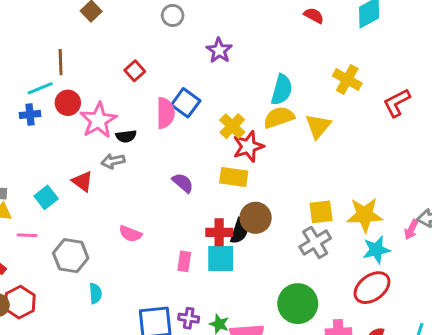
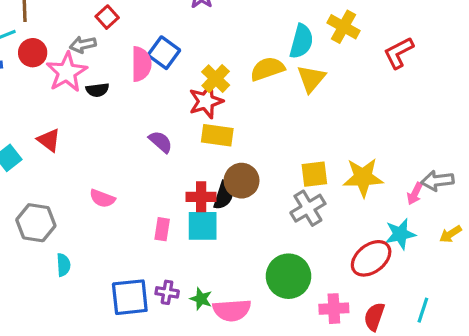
cyan semicircle: (282, 90) -> (301, 41), moved
red star: (248, 146) -> (206, 101), moved
gray arrow: (113, 161) -> (83, 45), moved
cyan star: (376, 250) -> (400, 234), moved

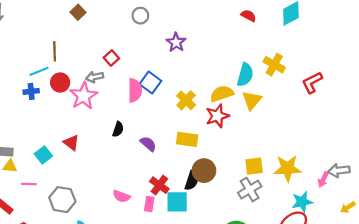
black semicircle: (97, 90) -> (118, 129), moved, turned -64
red star: (206, 101) -> (217, 116), moved
red cross: (201, 197) -> (159, 185), moved, turned 36
pink semicircle: (102, 198) -> (121, 196), moved
cyan star: (400, 234) -> (302, 202), moved

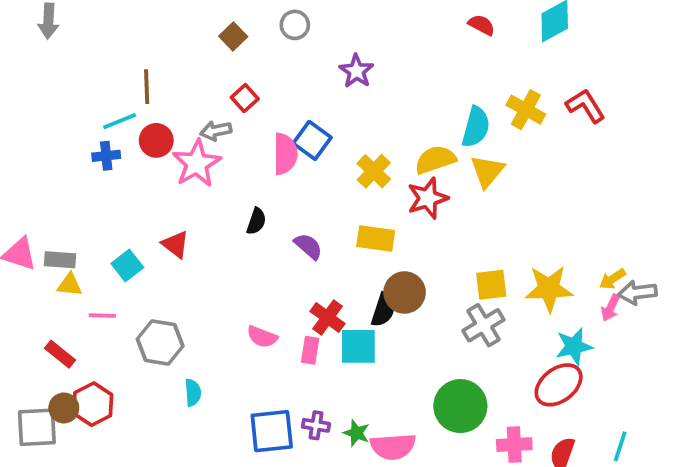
brown square: (78, 12) -> (233, 36), moved
red L-shape: (312, 82) -> (585, 106), moved, turned 85
yellow arrow: (348, 207) -> (612, 279), moved

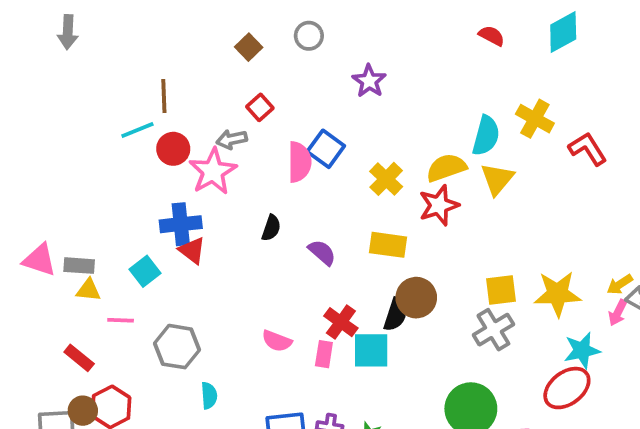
red L-shape: (585, 106) -> (588, 149), moved
blue cross: (106, 156) -> (181, 224), moved, size x1.5

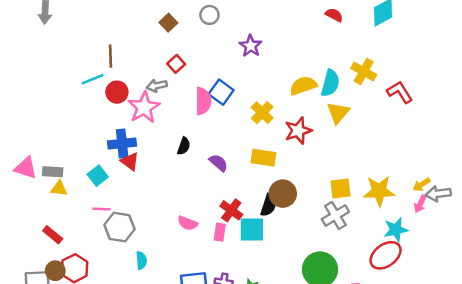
yellow semicircle: (446, 168) -> (303, 86), moved
pink line: (121, 320) -> (102, 209), moved

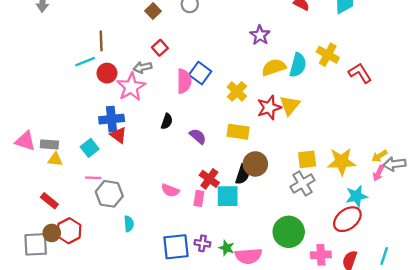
purple star: (251, 46) -> (260, 35), moved
yellow triangle: (338, 113) -> (290, 105), moved

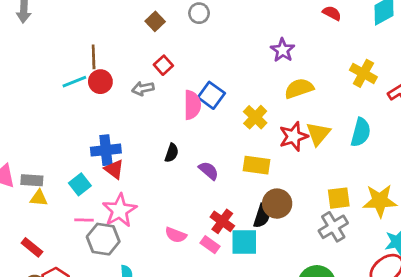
cyan semicircle: (298, 65) -> (361, 132), moved
red circle: (107, 73) -> (100, 82), moved
pink star: (131, 87) -> (120, 210), moved
pink rectangle: (199, 198) -> (210, 245), turned -63

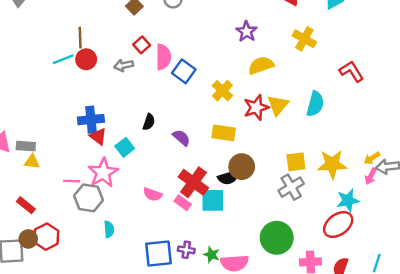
yellow cross: (363, 73) -> (304, 39), moved
pink semicircle: (192, 105) -> (163, 57), moved
cyan square: (80, 184) -> (125, 147), moved
black semicircle: (262, 216) -> (228, 177), turned 55
red cross: (222, 221) -> (193, 182), size x1.4

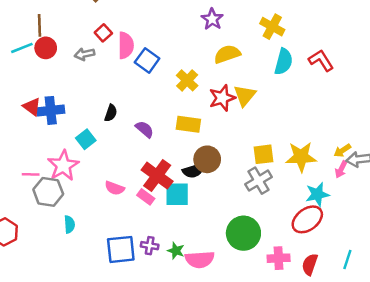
cyan semicircle: (315, 104) -> (284, 62), moved
red triangle: (98, 136) -> (32, 107), moved

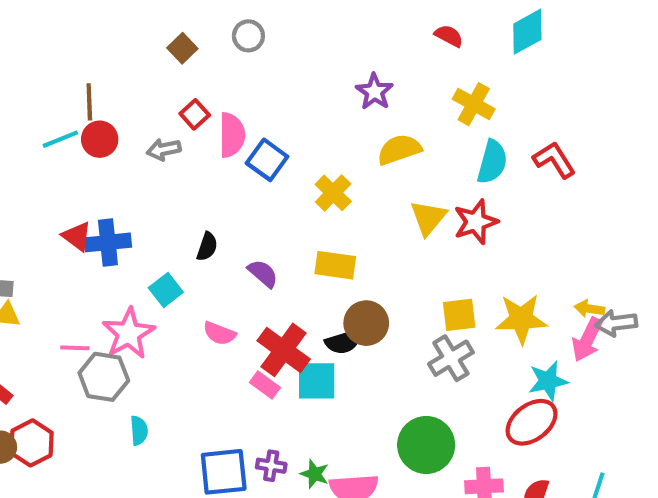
red star: (222, 98) -> (476, 222), moved
yellow arrow: (342, 151) -> (589, 309), turned 42
pink arrow: (341, 169) -> (587, 340), size x1.5
pink semicircle: (115, 188) -> (220, 333), moved

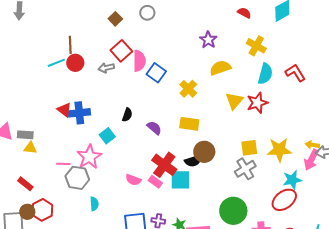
red square: (195, 114) -> (121, 51), size x1.5
pink semicircle: (220, 333) -> (133, 180), moved

